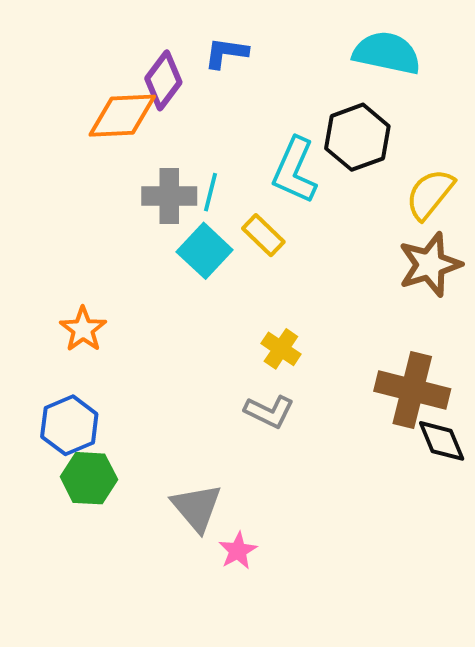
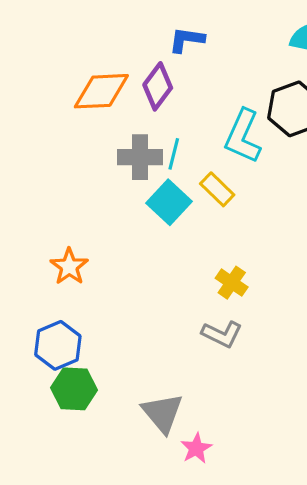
purple diamond: (163, 80) -> (158, 86), moved

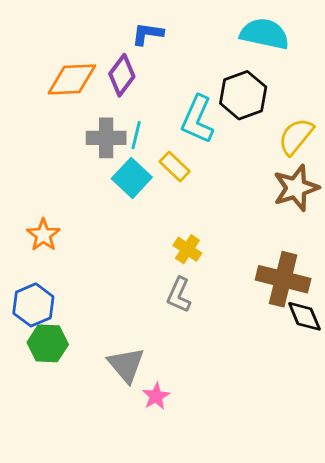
gray L-shape: (222, 334) -> (179, 295), turned 88

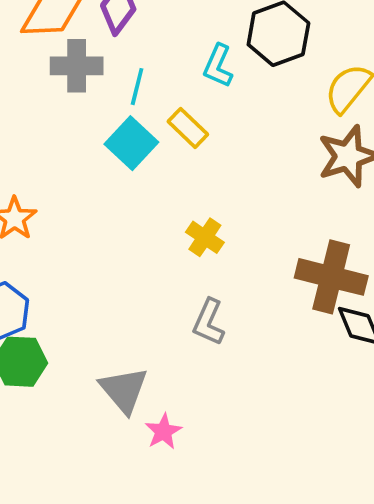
cyan L-shape: (197, 119) -> (218, 66), size x0.7
gray cross: (106, 138) -> (77, 66), moved
gray L-shape: (179, 295) -> (209, 322), moved

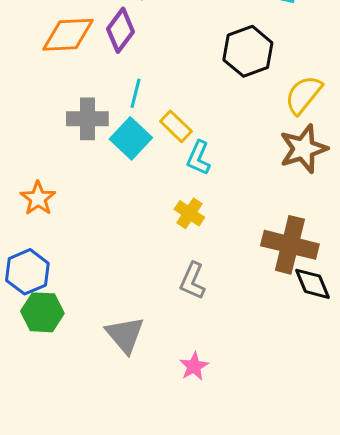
gray cross: (77, 66) -> (87, 119), moved
cyan L-shape: (218, 66) -> (198, 158), moved
pink star: (163, 431) -> (194, 366), moved

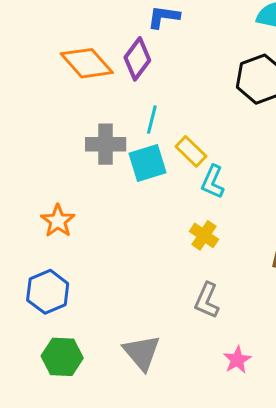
orange diamond: (68, 35) -> (87, 63), turned 51
cyan square: (131, 138) -> (148, 163), turned 30
green hexagon: (42, 312) -> (62, 357), moved
pink star: (194, 366) -> (237, 360), moved

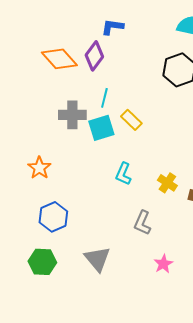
cyan L-shape: (213, 182) -> (123, 174), moved
yellow cross: (204, 235) -> (167, 183), moved
blue hexagon: (48, 292) -> (53, 217), moved

